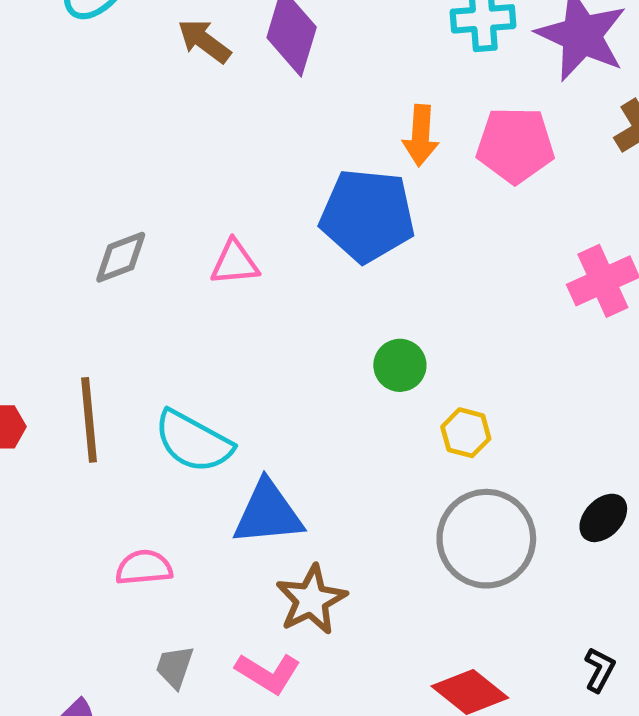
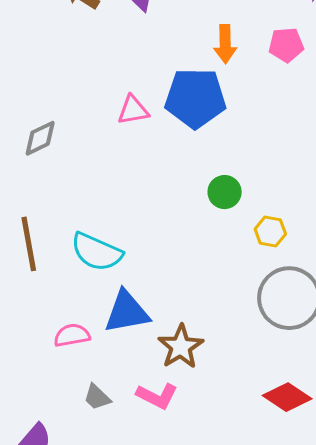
pink pentagon: (515, 145) -> (286, 45), size x0.7
pink triangle: (235, 263) -> (133, 110), moved
blue triangle: (268, 513) -> (127, 312), moved
gray trapezoid: (175, 667) -> (97, 397), turned -60

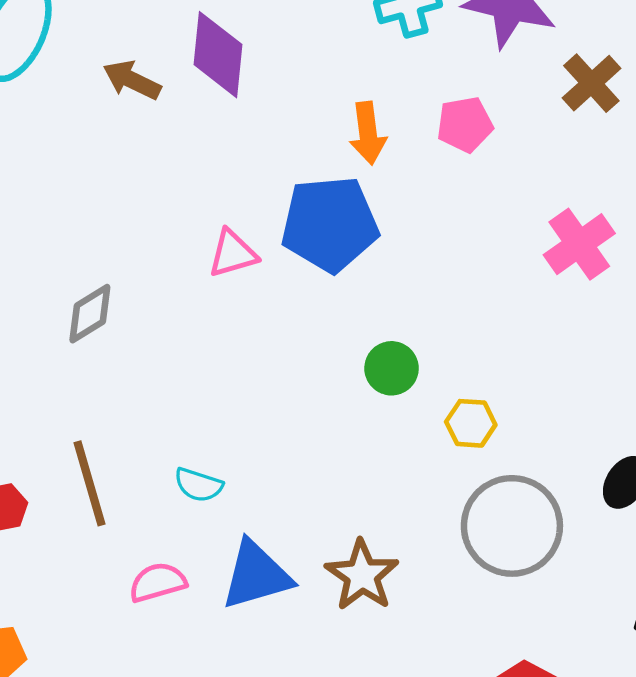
cyan semicircle: (97, 252) -> (198, 485), size x0.6
pink semicircle: (72, 335) -> (158, 582), moved
brown star: (181, 347) -> (362, 575), moved

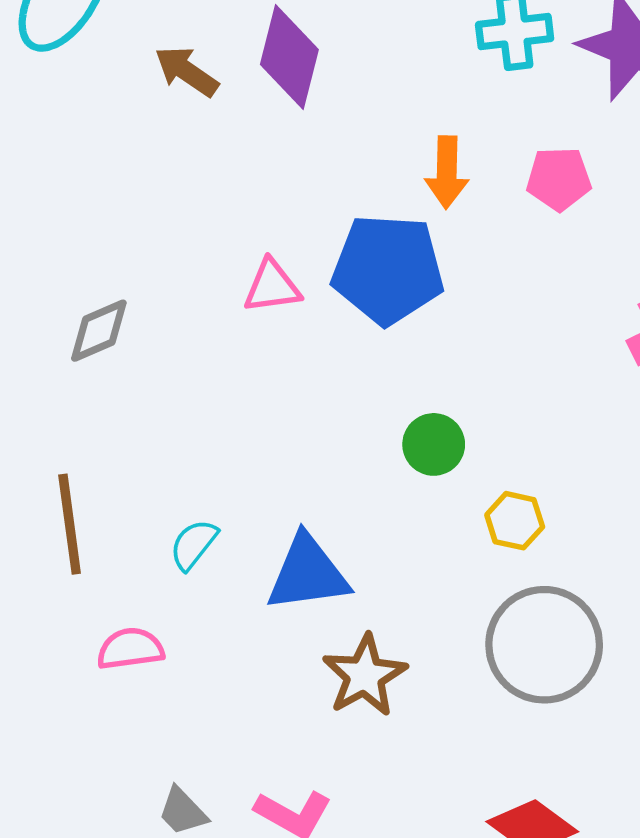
cyan semicircle: (198, 485) -> (194, 545), turned 102
blue triangle: (256, 575) -> (308, 573), moved

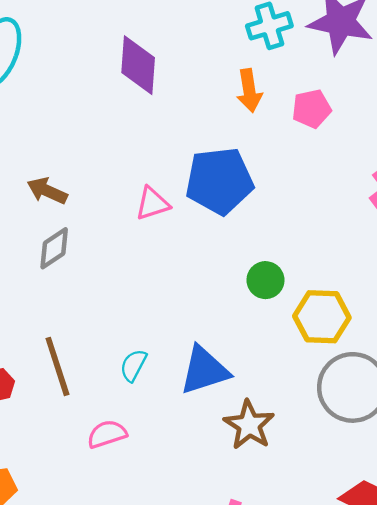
brown arrow: (187, 71) -> (47, 191), moved
orange arrow: (447, 172) -> (249, 91), moved
yellow hexagon: (515, 521) -> (322, 317), size x1.6

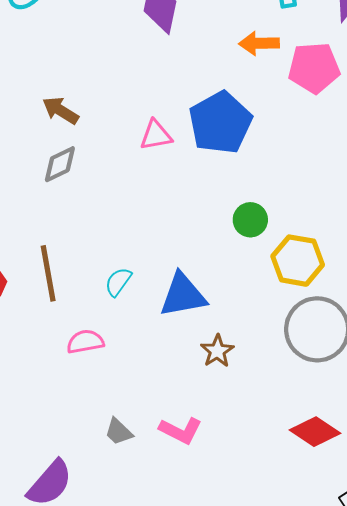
orange arrow: (249, 91) -> (259, 43), turned 90
pink pentagon: (312, 109) -> (314, 68), size x1.4
blue pentagon: (219, 181) -> (220, 123), turned -30
brown star: (249, 425) -> (217, 351), size x0.7

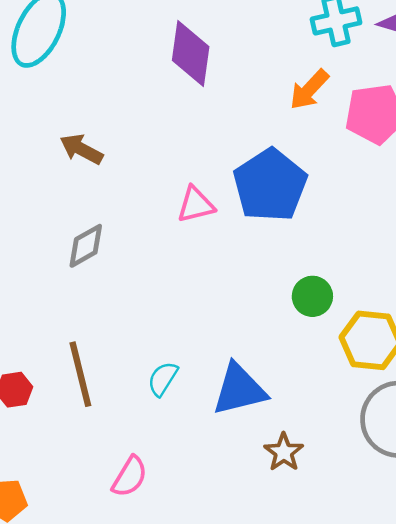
orange arrow: (259, 43) -> (309, 90), turned -42
brown arrow: (61, 110) -> (81, 149), moved
pink semicircle: (85, 342) -> (130, 477), moved, turned 135

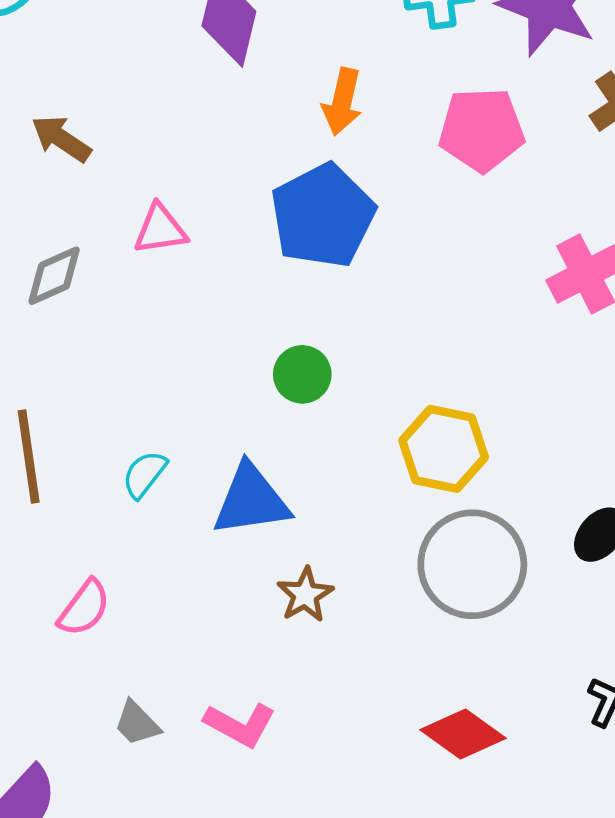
orange arrow: (309, 90) -> (342, 102), moved, turned -36
pink triangle: (196, 205) -> (160, 229), moved
green circle: (312, 296) -> (302, 374), moved

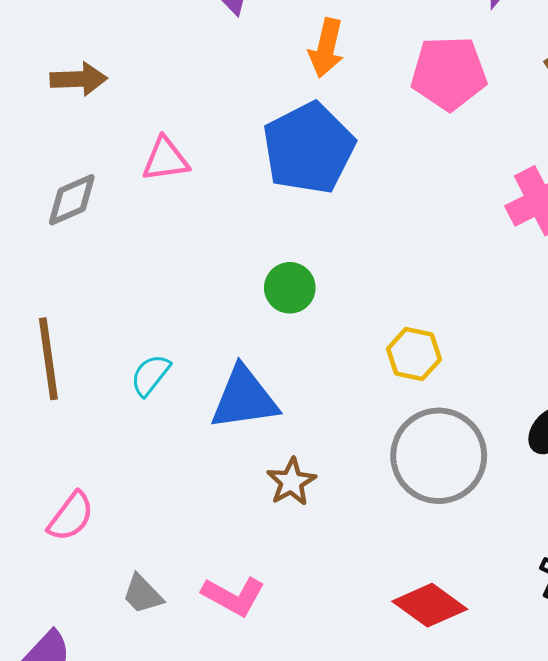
brown arrow: (61, 139) -> (79, 79), turned 144
yellow hexagon: (444, 449) -> (414, 354), size x0.7
pink semicircle: (84, 608) -> (71, 516), moved

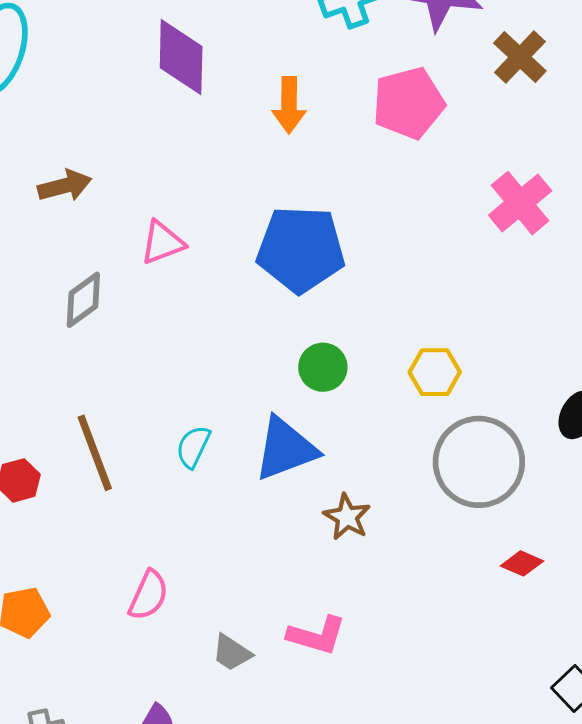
blue pentagon: (309, 148) -> (301, 249), moved, turned -30
green circle: (290, 288) -> (323, 367), moved
red diamond: (430, 605) -> (522, 563), moved, size x0.6

